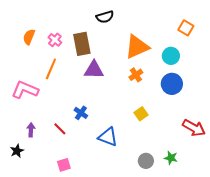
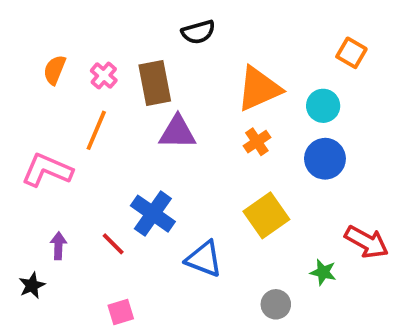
blue cross: (81, 113) -> (153, 214), size x1.6
yellow square: (141, 114) -> (266, 215), size x1.6
green star: (171, 158) -> (323, 272), moved

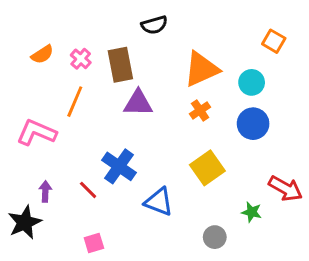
orange semicircle: (55, 70) -> (42, 54), turned -145
black star: (32, 285) -> (25, 222), size x1.6

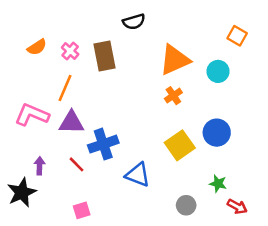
purple triangle: (138, 103) -> (71, 122), moved
blue circle: (253, 124) -> (217, 133), moved
blue cross: (119, 166) -> (103, 144), turned 36
red arrow: (285, 188) -> (237, 207), moved, size x0.7

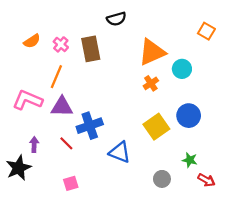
cyan circle: (218, 71) -> (182, 69), moved

